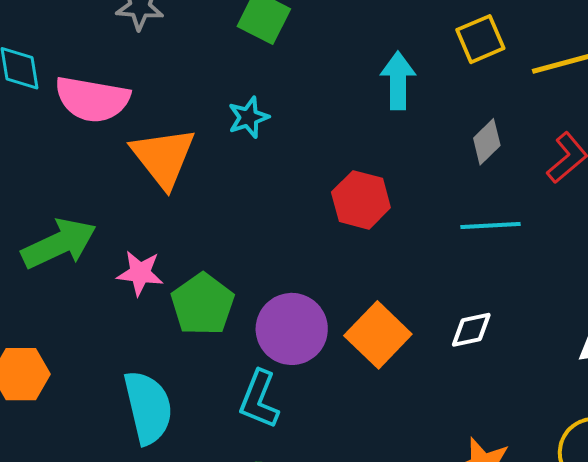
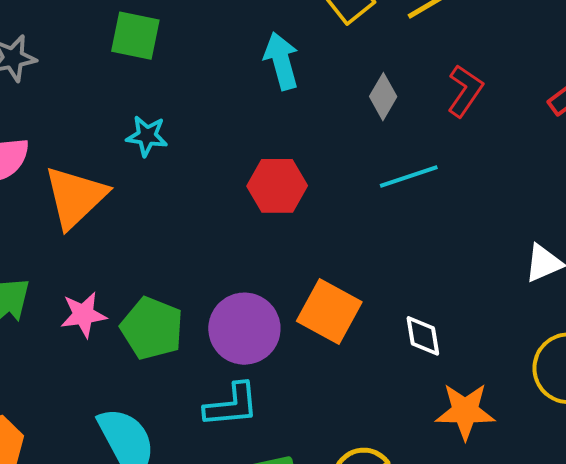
cyan star: (248, 117) -> (147, 136), turned -30
orange triangle: (163, 157) -> (75, 197), turned 40
white diamond: (471, 330) -> (423, 336), moved, turned -72
cyan L-shape: (259, 399) -> (232, 405), turned -102

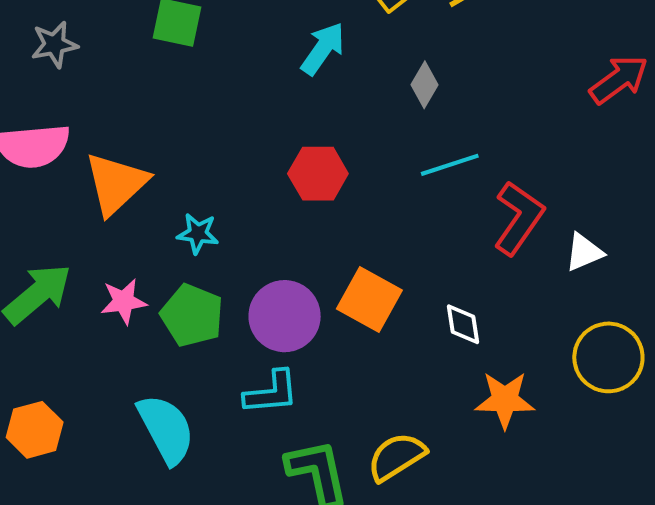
cyan arrow: (281, 61) -> (323, 49), turned 50
red L-shape: (465, 91) -> (519, 218), moved, size x1.4
cyan star: (147, 136) -> (198, 233), moved

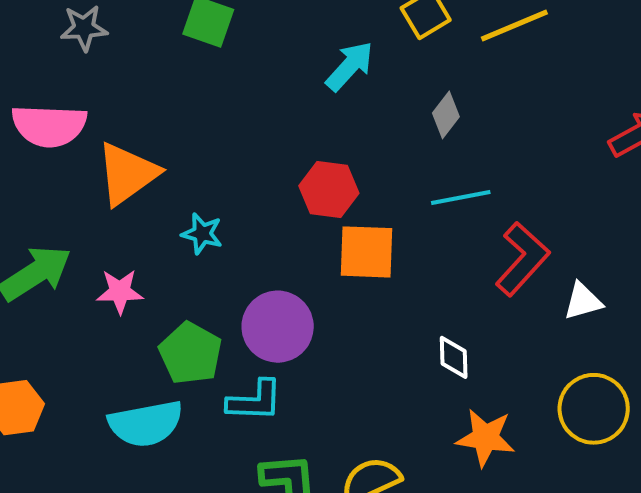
orange square: (369, 300) -> (367, 252), moved, turned -34
green pentagon: (192, 315) -> (191, 353), moved
cyan semicircle: (166, 429) -> (146, 424), turned 100

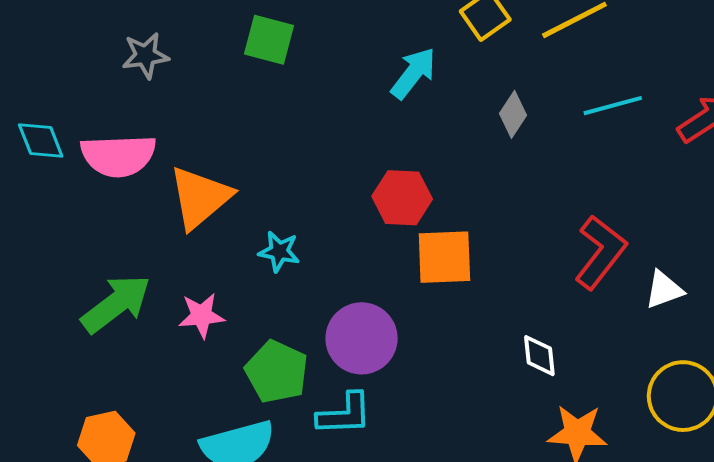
cyan line: (461, 198) -> (613, 106), moved

